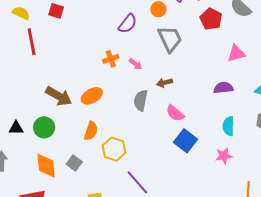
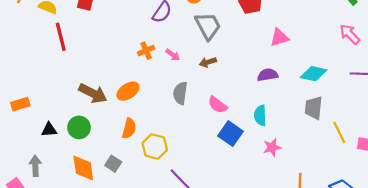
brown arrow: (165, 83) -> (208, 62), moved
cyan semicircle: (228, 126) -> (260, 115), moved

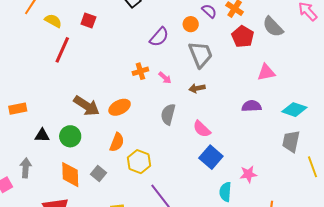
red line: (61, 37) -> (62, 50), turned 32
cyan semicircle: (260, 115) -> (225, 192), moved

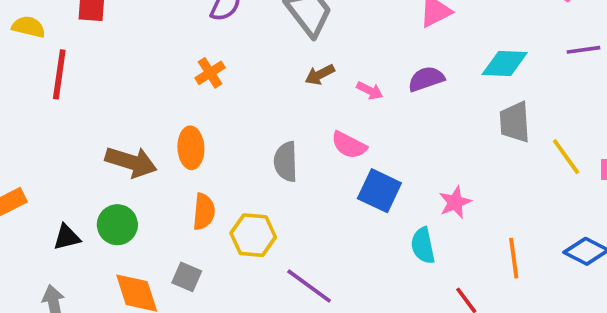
pink arrow: (165, 78) -> (370, 91), moved
orange ellipse: (120, 107) -> (191, 148), turned -50
gray semicircle: (168, 114) -> (286, 162), moved

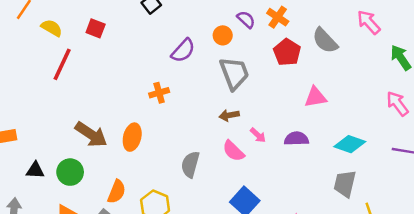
pink semicircle: (349, 145) -> (233, 151), moved
orange semicircle: (204, 212) -> (117, 192), moved

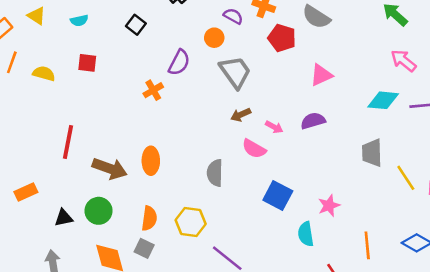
red line: (62, 64) -> (68, 142), moved
orange cross: (159, 93) -> (153, 90), moved
cyan diamond: (350, 144) -> (383, 100), moved

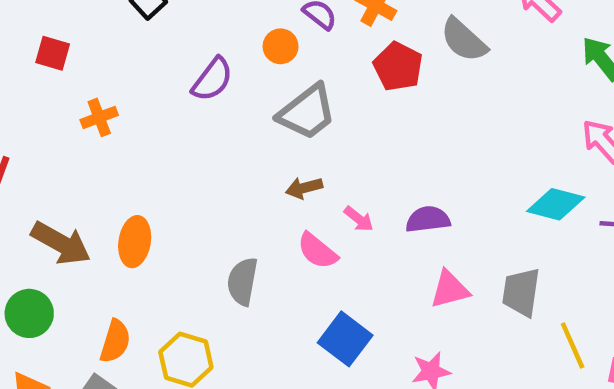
gray trapezoid: (235, 72) -> (307, 112), turned 78
pink triangle: (321, 75) -> (450, 289), moved
orange cross: (153, 90) -> (99, 117), moved

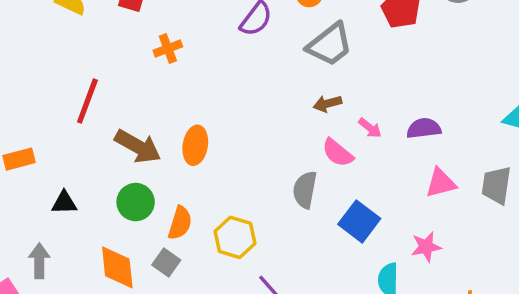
gray semicircle: (242, 281) -> (305, 190), moved
green circle: (29, 313) -> (136, 202), moved

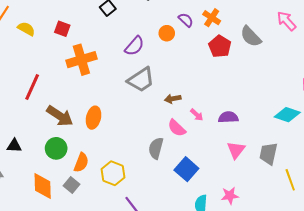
gray trapezoid: (330, 45) -> (141, 80), moved
orange cross: (168, 48) -> (81, 60), size x1.8
pink triangle: (441, 183) -> (236, 150), turned -42
pink star: (426, 247) -> (230, 196), moved

